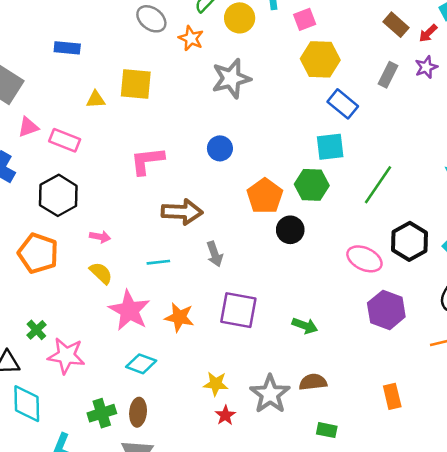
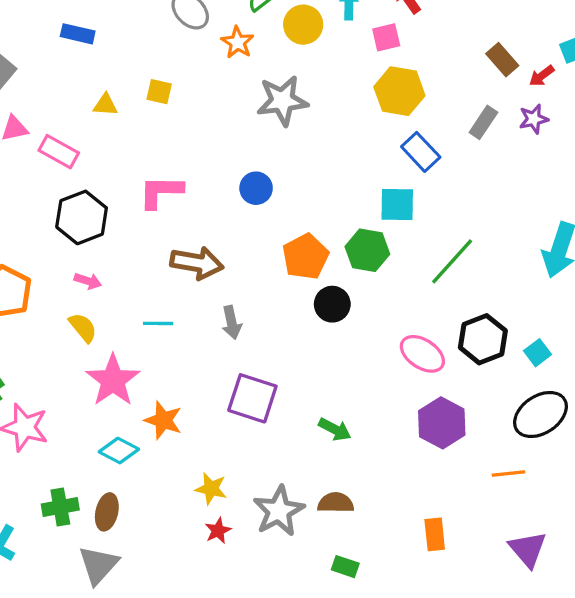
yellow square: (136, 84) -> (159, 92), size x0.6
black hexagon: (58, 195) -> (82, 217), moved
orange star: (179, 317) -> (163, 420), moved

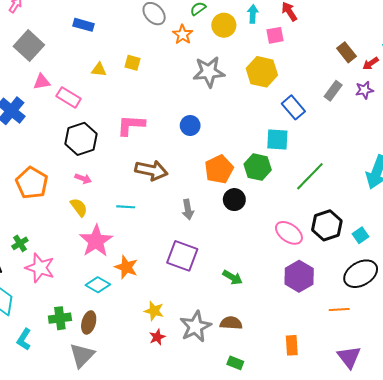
yellow hexagon: (399, 91) -> (262, 72), moved
gray arrow: (232, 323) -> (188, 210), moved

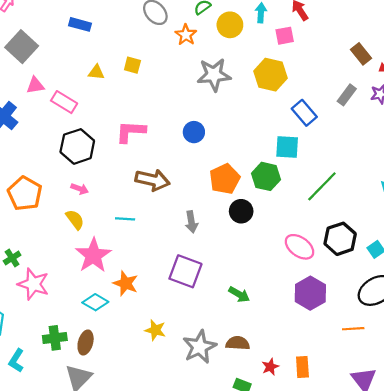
red star: (157, 337) -> (270, 367), moved

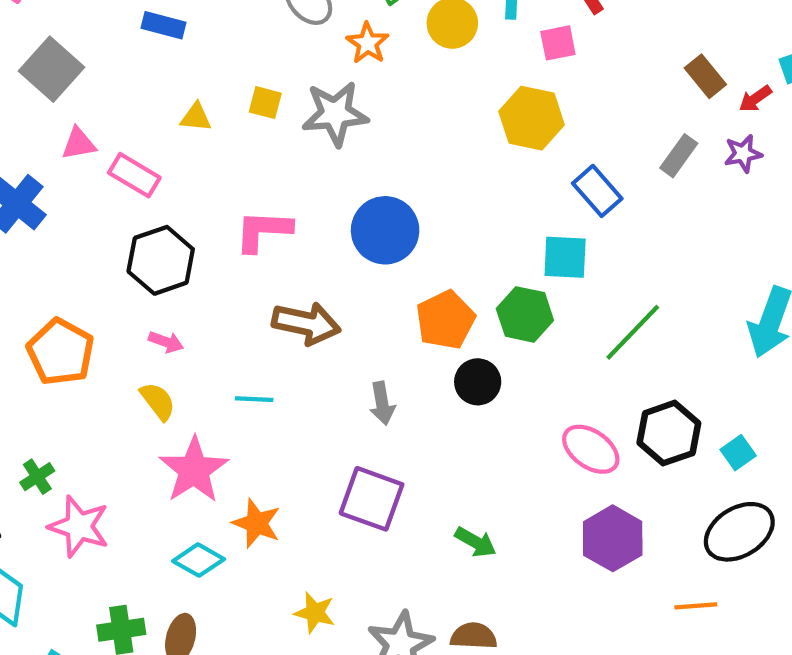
gray star: (214, 75) -> (335, 114), moved
blue circle: (194, 132) -> (385, 230), size x1.6

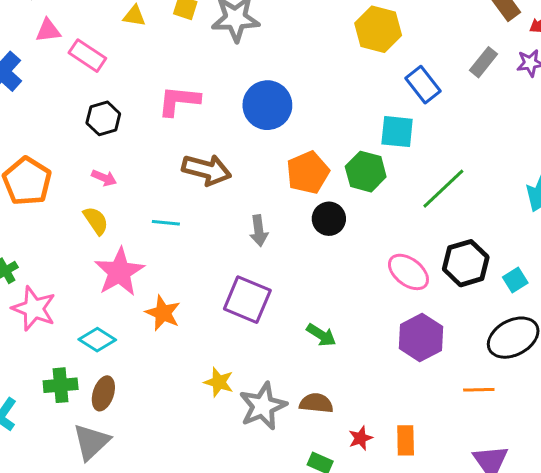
black hexagon: (161, 260) -> (103, 118), size x0.7
cyan diamond: (199, 560) -> (97, 340), moved
yellow star: (315, 613) -> (219, 382), moved

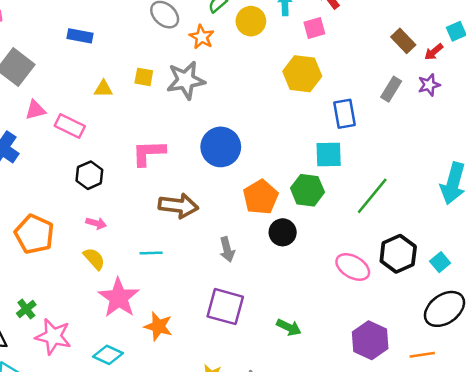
blue rectangle: (423, 85) -> (345, 114), turned 36
purple hexagon: (421, 338) -> (370, 340), moved

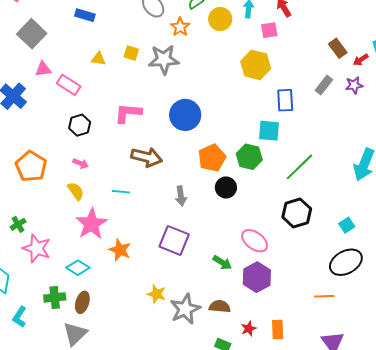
black hexagon: (398, 254) -> (297, 213), moved
pink ellipse: (353, 267) -> (255, 241), moved
purple hexagon: (370, 340) -> (257, 277), moved

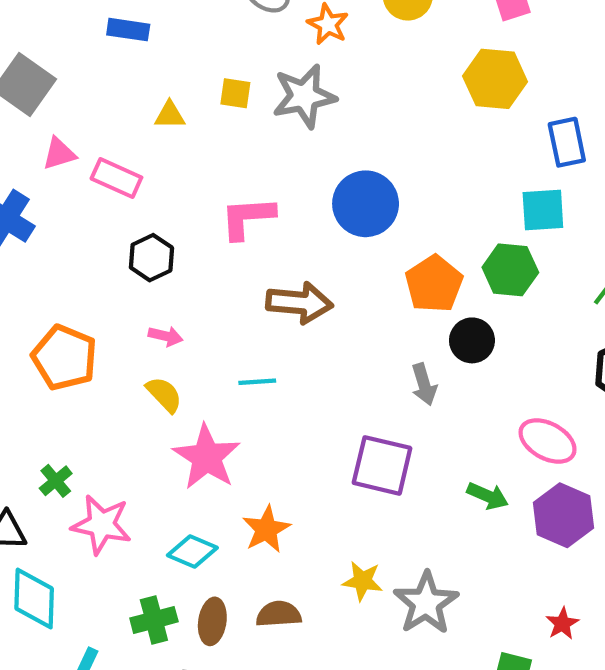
gray arrow: (181, 196) -> (424, 384), moved
orange star: (120, 250) -> (266, 529), moved, turned 30
brown semicircle: (220, 306) -> (279, 614), moved

